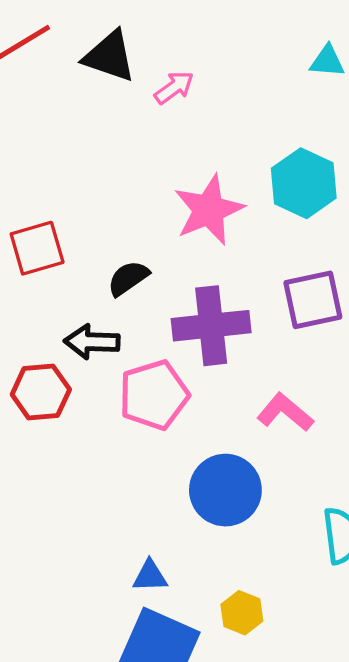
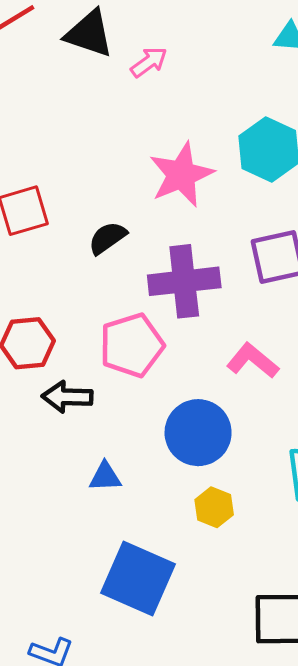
black arrow: (92, 342) -> (67, 397), moved
blue triangle: (150, 576) -> (105, 477), moved
yellow hexagon: (242, 613) -> (214, 507), moved

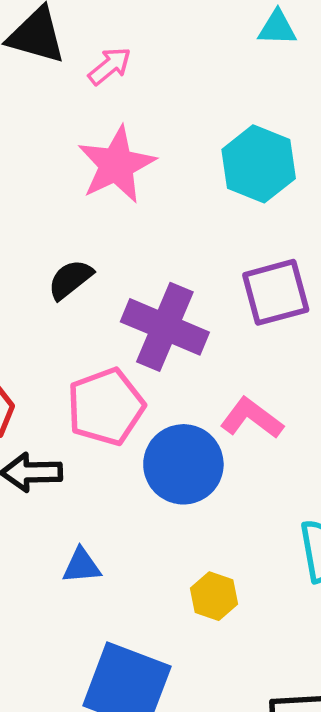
pink star: (181, 175) -> (116, 165), moved
purple cross: (184, 281) -> (165, 327), turned 32
blue circle: (198, 433) -> (183, 464), moved

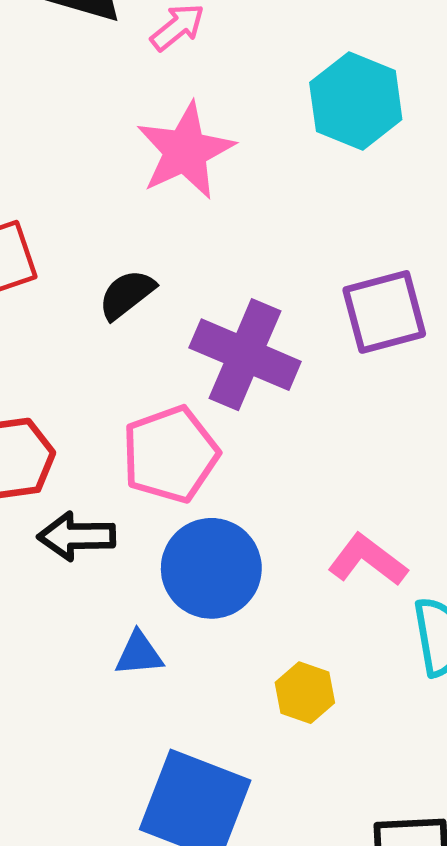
cyan hexagon: (259, 164) -> (356, 101), moved
pink L-shape: (252, 418) -> (368, 560), moved
blue circle: (183, 464) -> (211, 568), moved

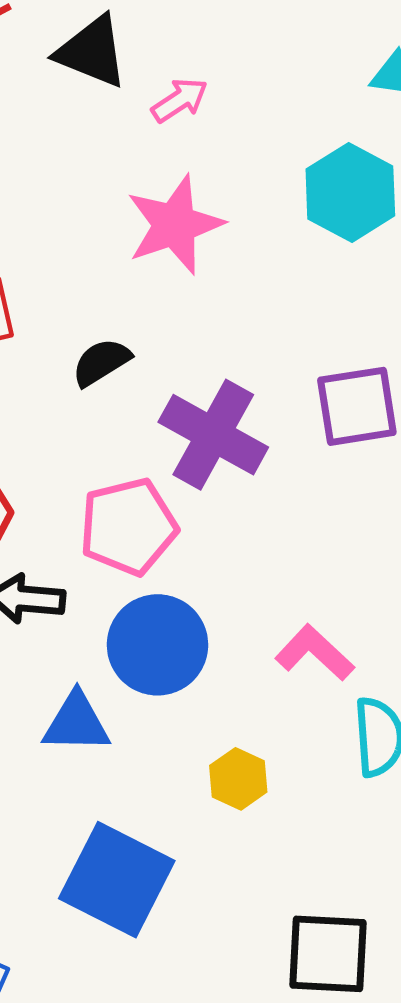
blue triangle: (139, 654) -> (76, 723), size x1.4

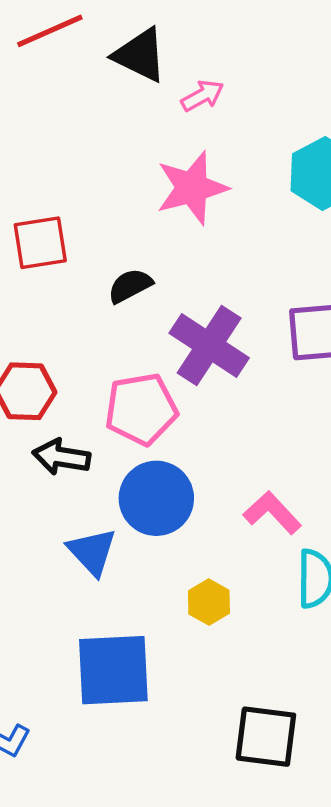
blue triangle: (76, 723) -> (92, 552), turned 42
blue square: (117, 880) -> (113, 670), turned -34

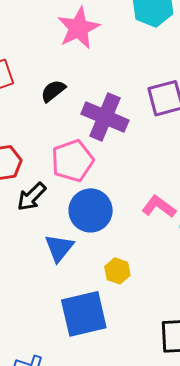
black arrow: (61, 457) -> (32, 197), turned -44
blue triangle: (92, 552) -> (59, 248), turned 32
yellow hexagon: (209, 602) -> (117, 271), moved

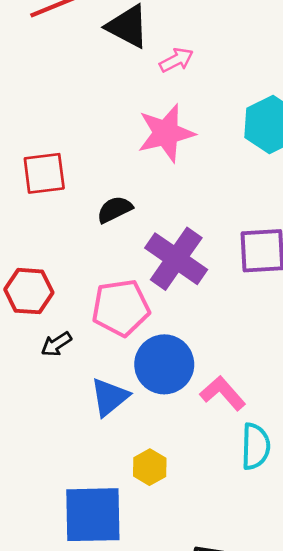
black arrow: (32, 197) -> (56, 344), size x0.7
blue circle: (91, 210) -> (164, 364), moved
blue triangle: (59, 248) -> (110, 397), moved

